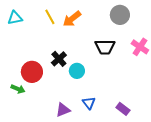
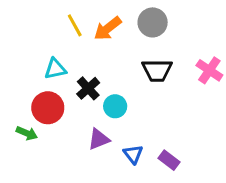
gray circle: (120, 15) -> (153, 22), moved
cyan triangle: (15, 18) -> (55, 69), moved
purple rectangle: (123, 109) -> (169, 160), moved
purple triangle: (63, 110) -> (99, 139), moved

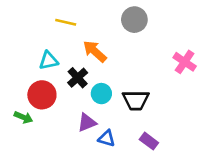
yellow line: (75, 25) -> (66, 22), turned -48
orange arrow: (108, 28) -> (95, 51), moved, turned 80
black trapezoid: (157, 70) -> (136, 100), moved
blue triangle: (133, 154) -> (107, 138), moved, turned -36

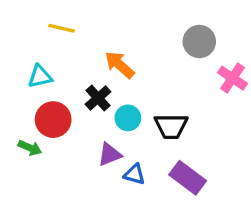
gray circle: (134, 20) -> (199, 41), moved
yellow line: (66, 22) -> (61, 28), moved
cyan triangle: (49, 61) -> (40, 76), moved
purple rectangle: (149, 141) -> (188, 178), size x1.5

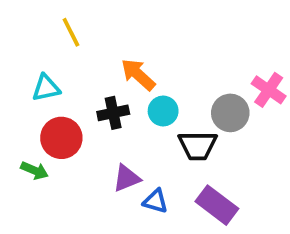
yellow line: (61, 28) -> (71, 32), turned 50
gray circle: (199, 41) -> (230, 113), moved
black cross: (98, 98) -> (113, 113), turned 30
cyan circle: (128, 118) -> (163, 111), moved

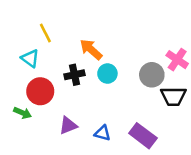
yellow line: (71, 32) -> (45, 33), moved
cyan triangle: (46, 88) -> (30, 58), turned 48
black trapezoid: (198, 146) -> (173, 96), moved
purple triangle: (127, 178) -> (68, 126), moved

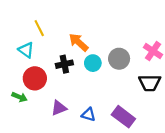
gray circle: (152, 75) -> (119, 59), moved

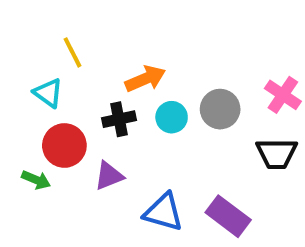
orange arrow: (79, 42) -> (145, 79), turned 115
purple triangle: (59, 108) -> (109, 176), moved
blue triangle: (88, 114) -> (163, 212), size x1.5

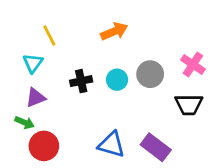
orange arrow: (145, 79) -> (114, 31), moved
cyan triangle: (48, 93) -> (33, 63), turned 30
red circle: (64, 145) -> (44, 146), moved
purple triangle: (109, 176) -> (36, 98), moved

